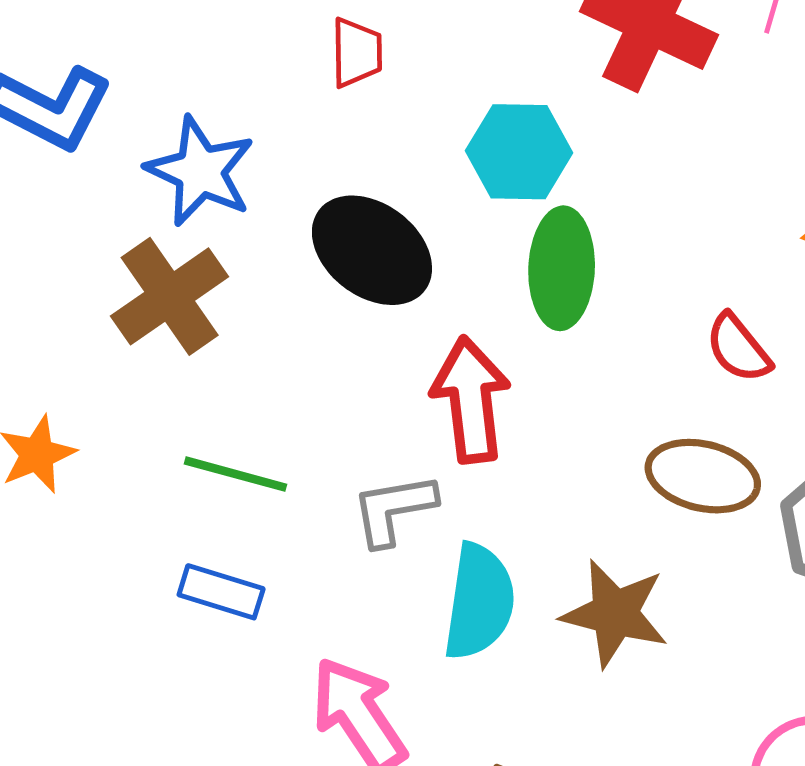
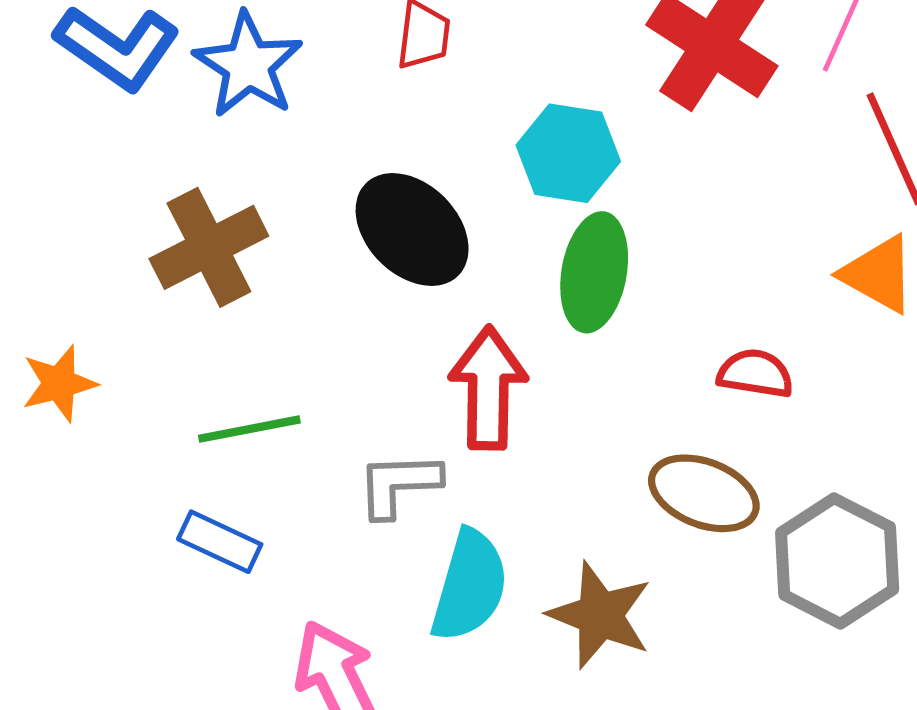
blue star: (200, 171) -> (248, 65), moved
red semicircle: (738, 348) -> (755, 374), turned 130
green line: (235, 474) -> (249, 429), turned -34

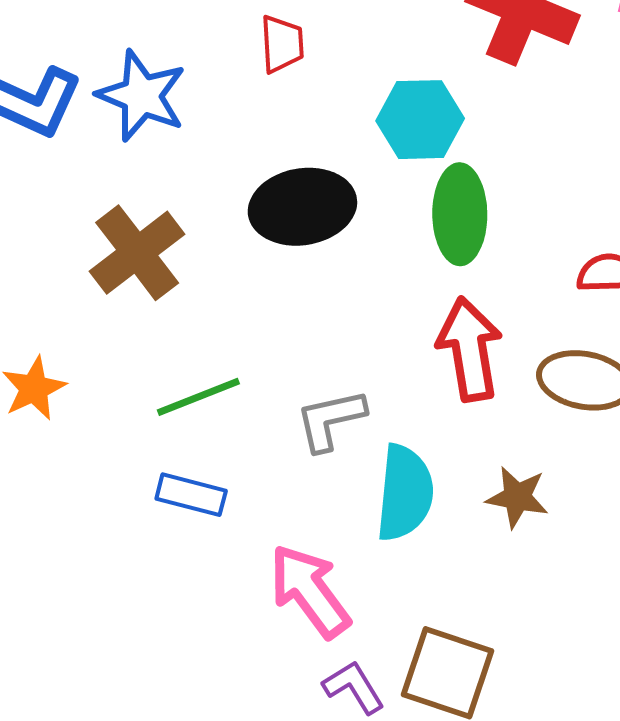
black ellipse: (412, 229) -> (302, 207), turned -44
red arrow: (488, 388) -> (469, 349), moved
brown star: (600, 615) -> (517, 497), size x0.7

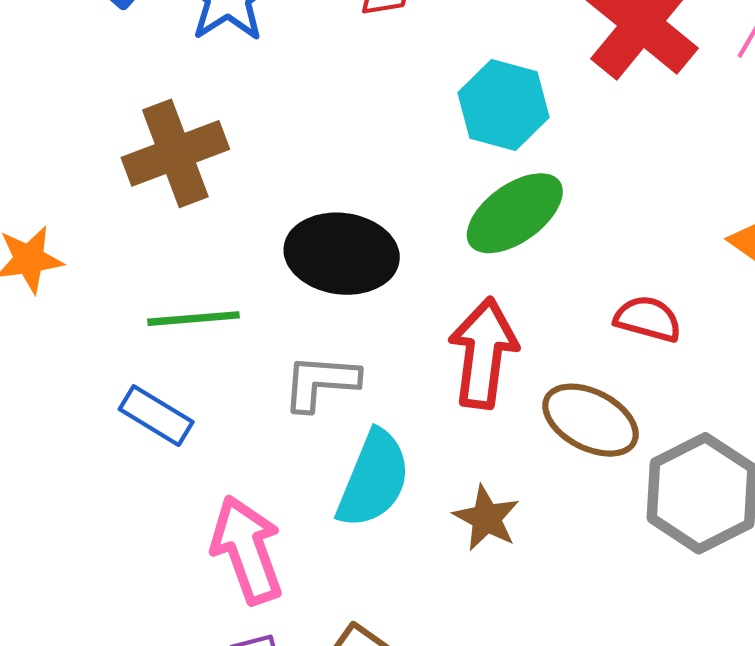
black ellipse: (302, 207) -> (342, 254), moved
green ellipse: (460, 214) -> (515, 213), turned 38

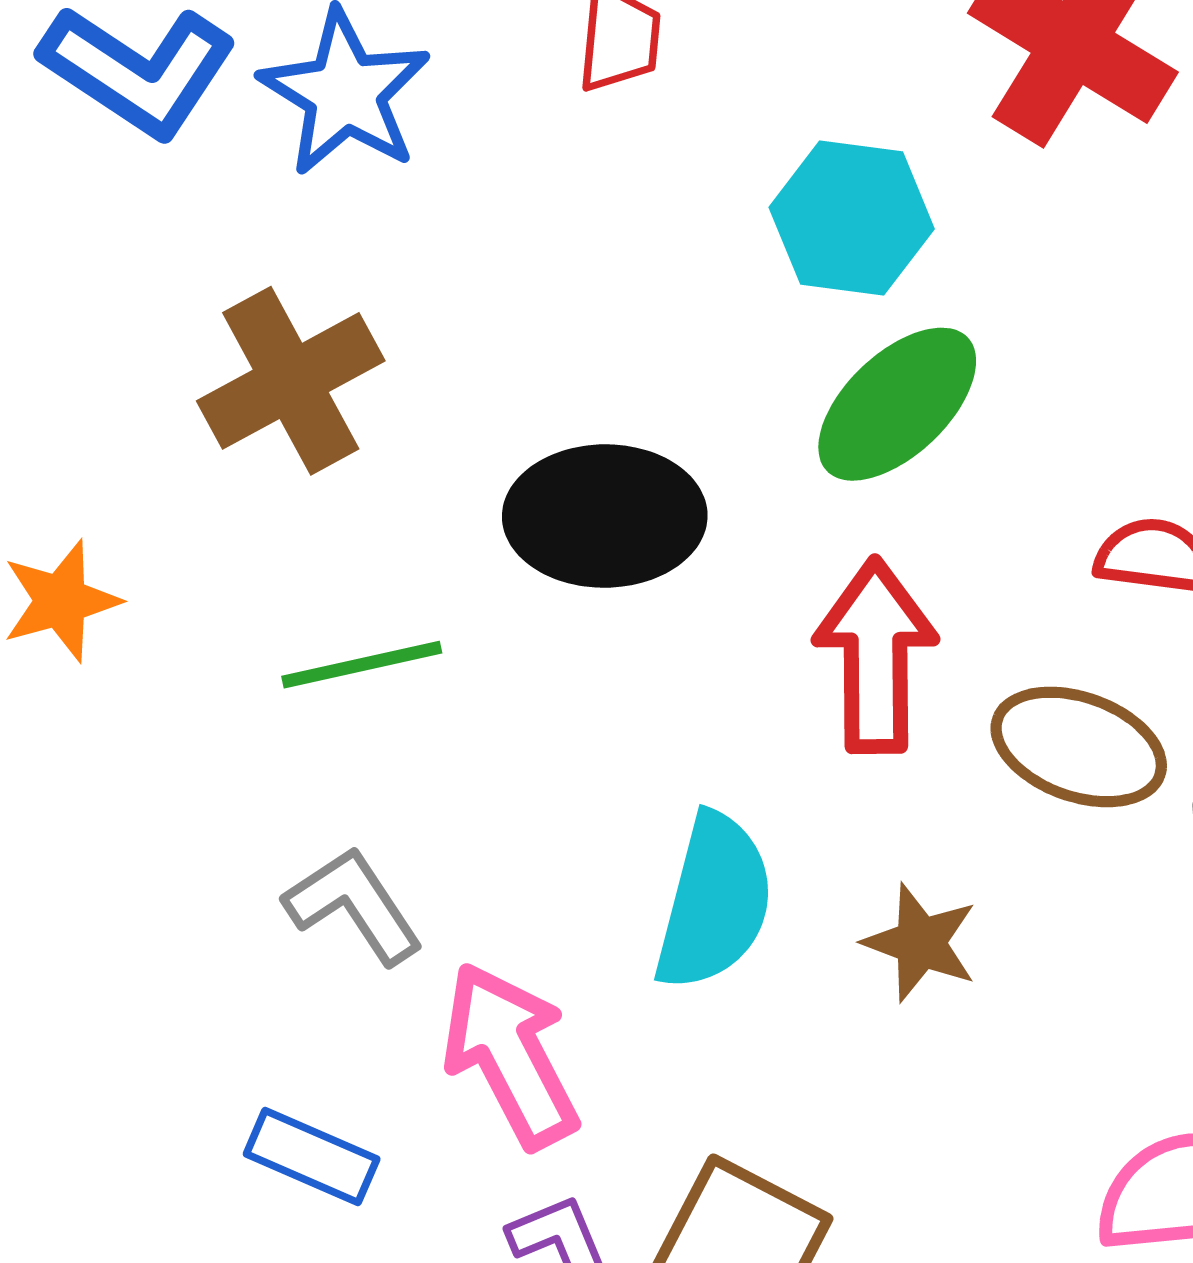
gray L-shape: (321, 382) -> (354, 905), moved, turned 60
blue rectangle: (156, 416) -> (312, 1156), moved

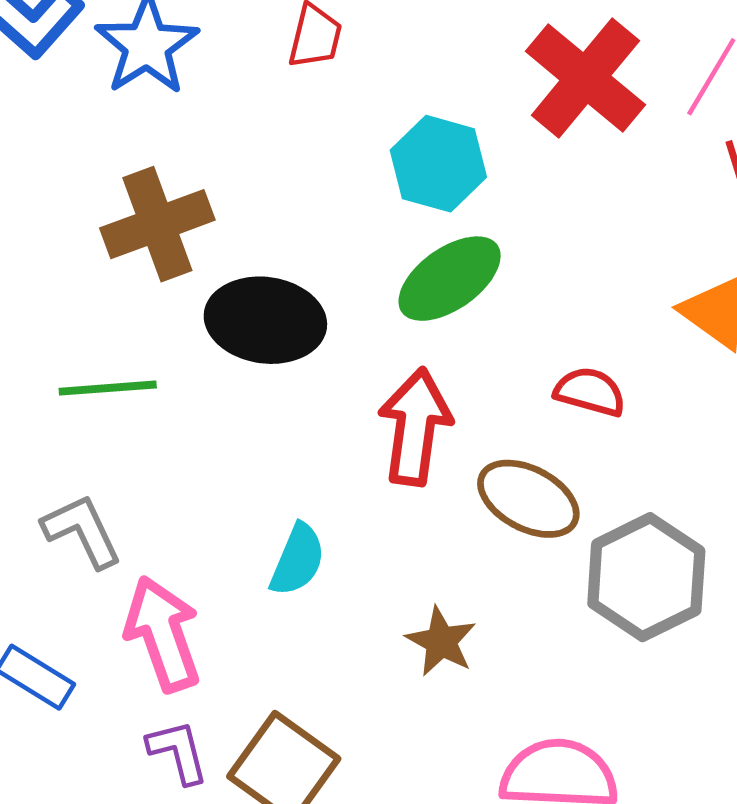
brown cross: (291, 381) -> (157, 224), moved
cyan semicircle: (714, 902) -> (298, 560), size x0.7
brown star: (920, 943) -> (441, 641), moved

